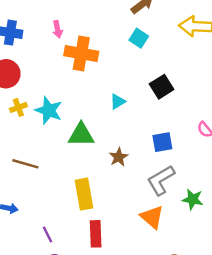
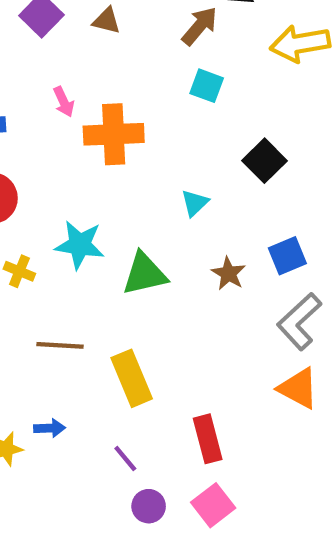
yellow cross: (18, 107) -> (19, 271), moved, turned -35
brown star: (119, 157) -> (229, 273), moved
yellow rectangle: (84, 194) -> (132, 378), moved

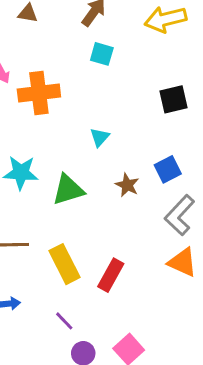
black square: (264, 161) -> (174, 99), moved, turned 36
red rectangle: (208, 439) -> (111, 275), moved, turned 48

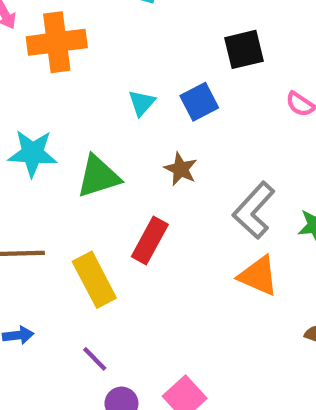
blue square: (168, 169) -> (199, 102), moved
red rectangle: (111, 275) -> (150, 241), moved

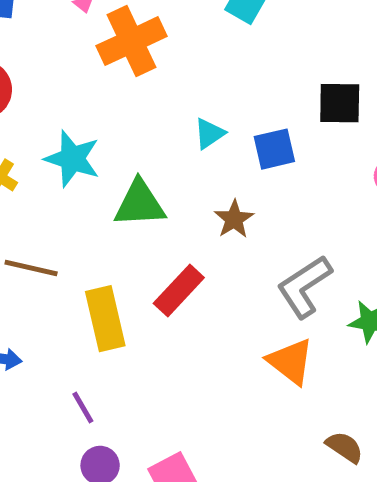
orange cross: (57, 42) -> (132, 41), turned -32

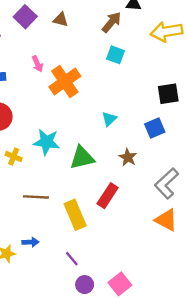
blue square: (274, 149) -> (155, 128), moved

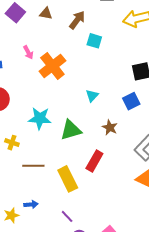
brown arrow: (112, 22) -> (77, 20), moved
yellow cross: (14, 157) -> (12, 143), moved

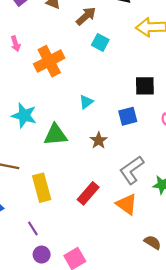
pink arrow: (28, 52) -> (16, 44), moved
red rectangle: (94, 161) -> (88, 193), moved

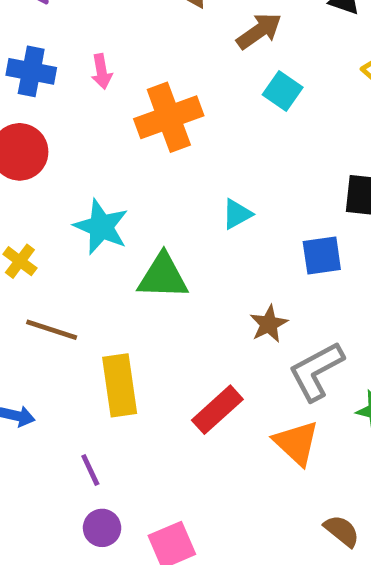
brown star: (99, 140) -> (269, 324), moved

